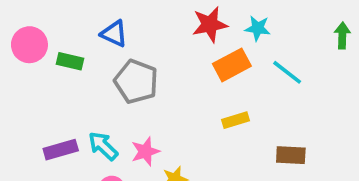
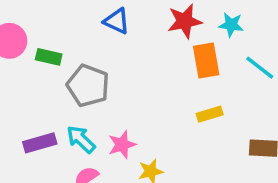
blue triangle: (114, 34) -> (117, 21), moved
orange rectangle: (232, 65) -> (206, 61), turned -72
gray pentagon: (136, 82) -> (88, 86), moved

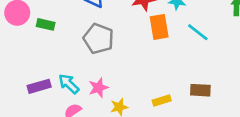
gray pentagon: (88, 86) -> (98, 39), moved
yellow rectangle: (210, 114) -> (162, 101), moved

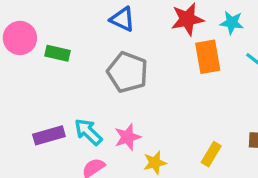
yellow rectangle: (162, 101) -> (211, 154), turned -42

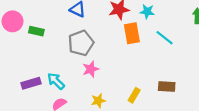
gray pentagon: (128, 72) -> (81, 43), turned 30
pink star: (128, 137) -> (91, 69), moved

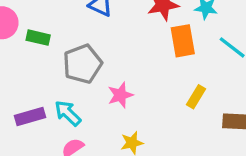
gray pentagon: (81, 43) -> (83, 64), moved
yellow rectangle: (134, 95) -> (196, 97), moved

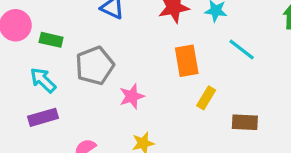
orange rectangle: (183, 41) -> (187, 61), moved
cyan arrow: (68, 113) -> (43, 80), moved

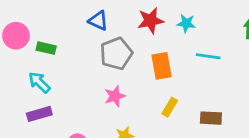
cyan line: (242, 49) -> (208, 56), turned -30
gray pentagon: (95, 66) -> (116, 54), moved
yellow rectangle: (206, 98) -> (170, 107), moved

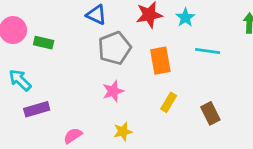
cyan star: (186, 23) -> (185, 18), turned 30
cyan arrow: (39, 82) -> (20, 80), moved
brown rectangle: (211, 118) -> (210, 113), turned 60

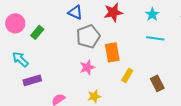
cyan star: (185, 18) -> (152, 14), moved
green rectangle: (44, 43) -> (37, 32), turned -64
orange rectangle: (160, 61) -> (112, 52), moved

